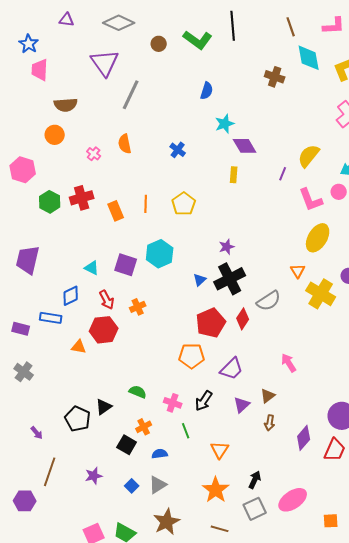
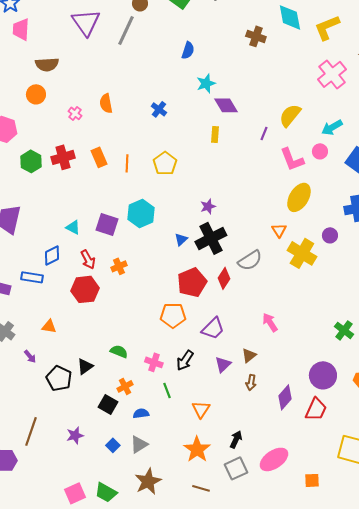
gray line: (131, 95) -> (126, 30), moved
orange rectangle: (116, 211) -> (99, 157), moved
orange triangle: (79, 347) -> (49, 326), moved
purple arrow: (37, 433) -> (30, 356), moved

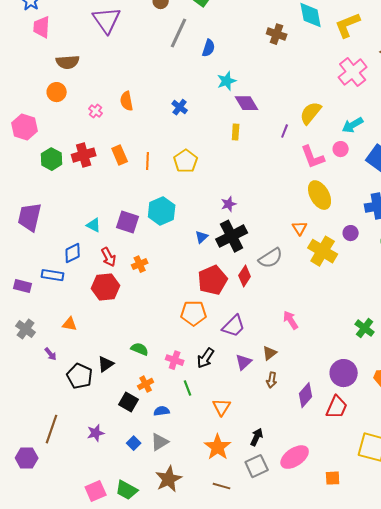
gray line: (126, 30) -> (179, 33), moved
yellow ellipse: (299, 197) -> (320, 195), turned -60

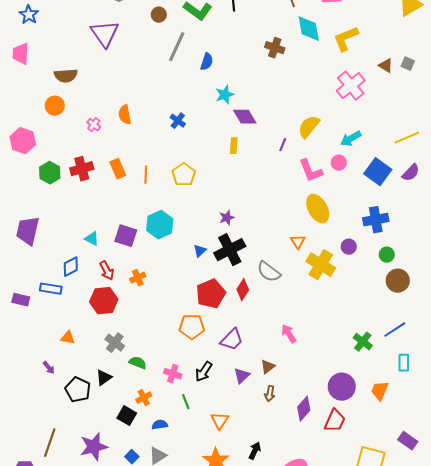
pink trapezoid: (42, 27) -> (21, 54), moved
gray semicircle: (271, 258) -> (269, 272), turned 70
gray cross: (26, 329) -> (115, 343), moved
purple star: (96, 433) -> (94, 447), size x1.6

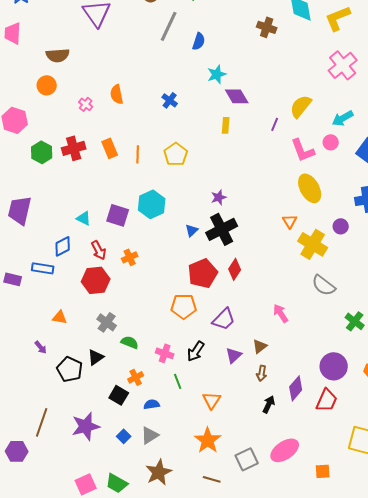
gray semicircle: (269, 272) -> (324, 285), moved
black arrow: (255, 451) -> (269, 404), moved

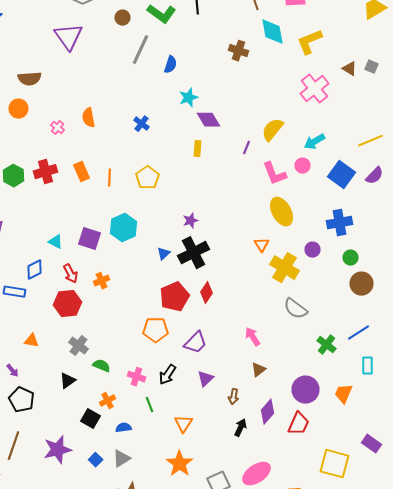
brown triangle: (260, 346) -> (258, 370), moved
black pentagon: (70, 369) -> (22, 400), moved

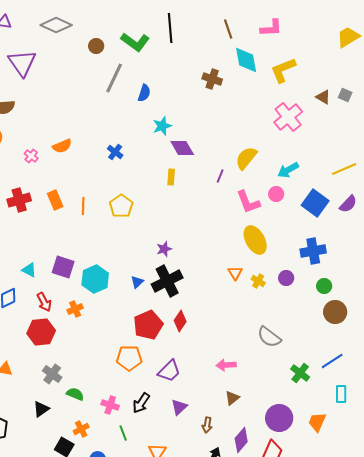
purple triangle: (68, 37) -> (22, 63), moved
orange semicircle: (88, 118) -> (62, 146), turned -102
cyan hexagon: (124, 228) -> (95, 279), moved
yellow cross: (284, 268) -> (258, 281), moved, size x0.5
pink arrow: (252, 337) -> (226, 365), turned -60

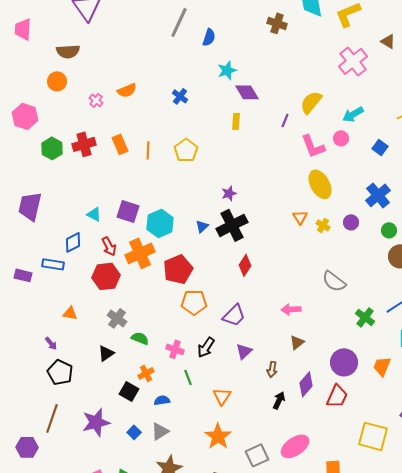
blue square: (315, 203) -> (380, 147), size x0.6
blue cross: (313, 251) -> (378, 195), turned -30
orange cross: (75, 309) -> (140, 253), size x1.8
red pentagon: (148, 325) -> (178, 269), moved

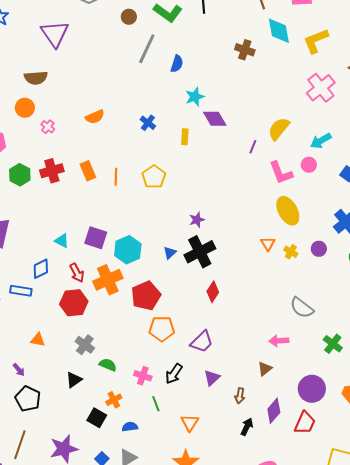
pink cross: (96, 100) -> (48, 127), moved
yellow rectangle: (236, 121) -> (185, 137), moved
pink arrow: (291, 309) -> (279, 341), moved

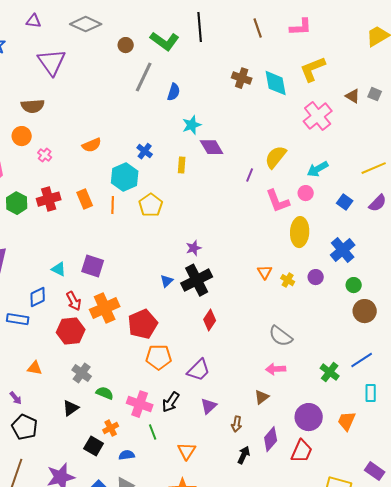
cyan diamond: (279, 31) -> (276, 83), moved
yellow ellipse: (288, 211) -> (300, 232), moved, turned 32
cyan hexagon: (128, 250) -> (125, 177), moved
gray semicircle: (302, 308) -> (281, 336), moved
pink cross: (143, 376) -> (140, 404), size x1.4

